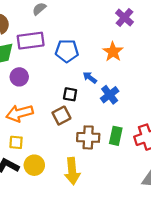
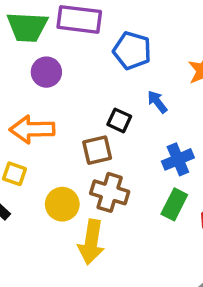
blue cross: (110, 95) -> (178, 159), moved
brown cross: (88, 137) -> (110, 192), moved
yellow circle: (34, 165) -> (62, 204), moved

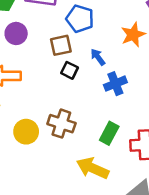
brown square: (97, 150) -> (61, 45), moved
blue cross: (178, 159) -> (115, 84), moved
yellow arrow: (91, 242) -> (93, 168), moved, turned 104

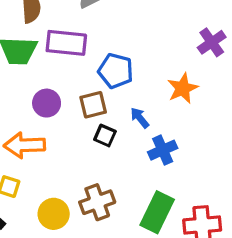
purple circle: (16, 33) -> (47, 103), moved
brown cross: (61, 124) -> (97, 202), turned -36
green rectangle: (109, 133) -> (157, 212), size x1.4

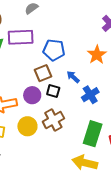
purple circle: (47, 103) -> (32, 95), moved
brown cross: (97, 202) -> (53, 120), moved
yellow circle: (54, 214) -> (27, 126), moved

